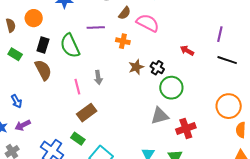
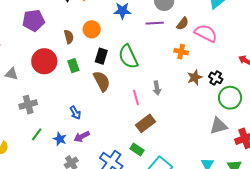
purple line: (96, 27) -> (155, 23), moved
green rectangle: (15, 54) -> (73, 66), turned 40

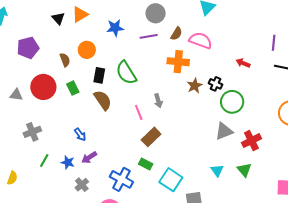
orange cross: (181, 52) -> (178, 62), size x1.5
gray triangle: (12, 74) -> (16, 95), moved

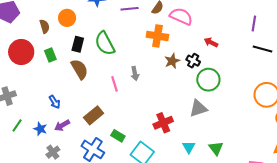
red arrow: (243, 63) -> (211, 42), moved
brown rectangle: (151, 137) -> (94, 115), moved
red cross: (251, 141) -> (163, 123), moved

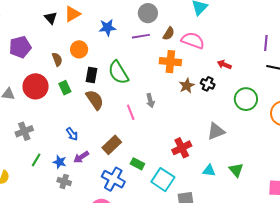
green circle: (208, 80) -> (246, 99), moved
cyan triangle: (189, 147) -> (209, 170), turned -48
gray cross: (53, 152) -> (64, 181), moved, turned -32

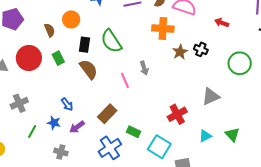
red arrow: (224, 65) -> (222, 23), moved
blue star: (60, 162) -> (54, 123), moved
cyan triangle: (209, 170) -> (205, 136), turned -32
blue cross: (113, 179) -> (110, 148), turned 30

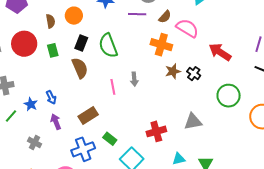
red arrow: (222, 23) -> (220, 52), size x1.6
blue star: (54, 123) -> (31, 104), moved
purple arrow: (77, 127) -> (56, 122), turned 91

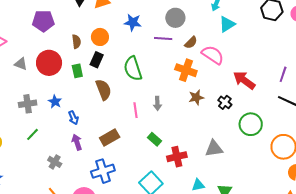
black rectangle: (81, 43) -> (97, 60), moved
black cross: (194, 74) -> (225, 102), moved
blue star: (31, 104) -> (55, 102), moved
green rectangle: (110, 139) -> (155, 139), moved

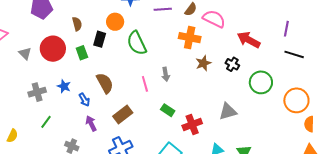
orange circle: (100, 37) -> (115, 22), moved
gray triangle: (21, 64) -> (25, 53), turned 32
brown semicircle: (103, 90) -> (105, 83), moved

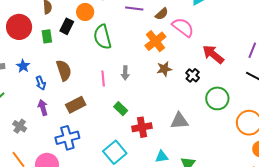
orange cross: (190, 38) -> (155, 41), turned 30

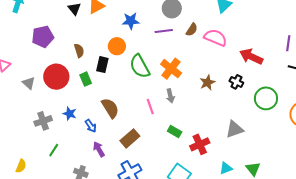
orange cross: (155, 41) -> (171, 69), moved

